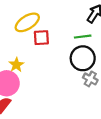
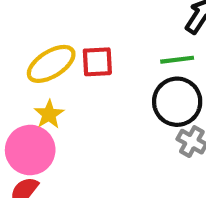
yellow ellipse: (27, 22) -> (51, 64), moved

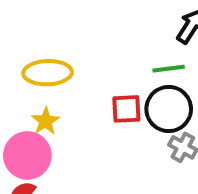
red square: (97, 62) -> (126, 109), moved
yellow ellipse: (51, 64) -> (48, 73), turned 30

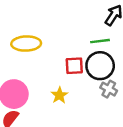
yellow star: (46, 121) -> (59, 95), moved

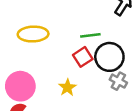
green line: (100, 41) -> (90, 35), moved
red square: (74, 66) -> (83, 57), turned -30

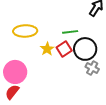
yellow star: (67, 87) -> (47, 49), moved

